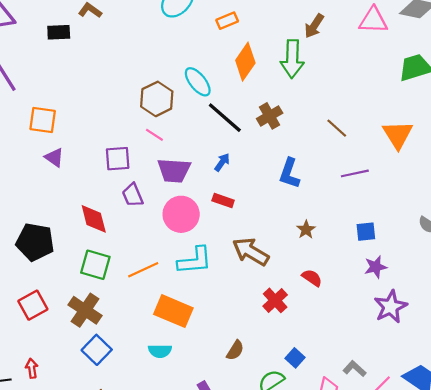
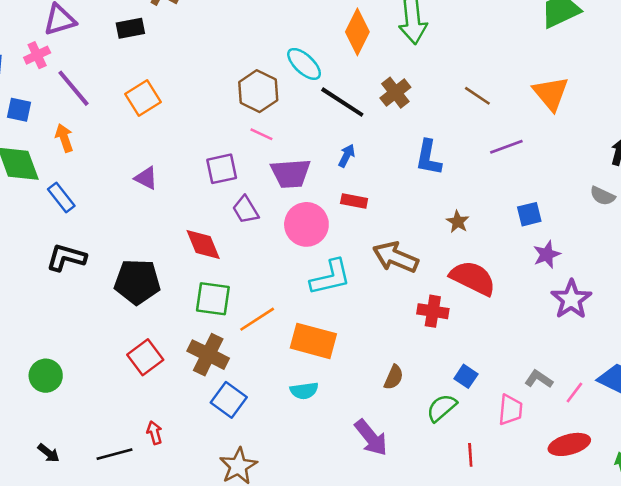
orange square: (43, 120) -> (143, 98), moved, turned -32
orange line: (143, 270) -> (257, 319), moved
red semicircle: (312, 278) -> (473, 278), size x1.8
red cross: (275, 300) -> (433, 311), turned -30

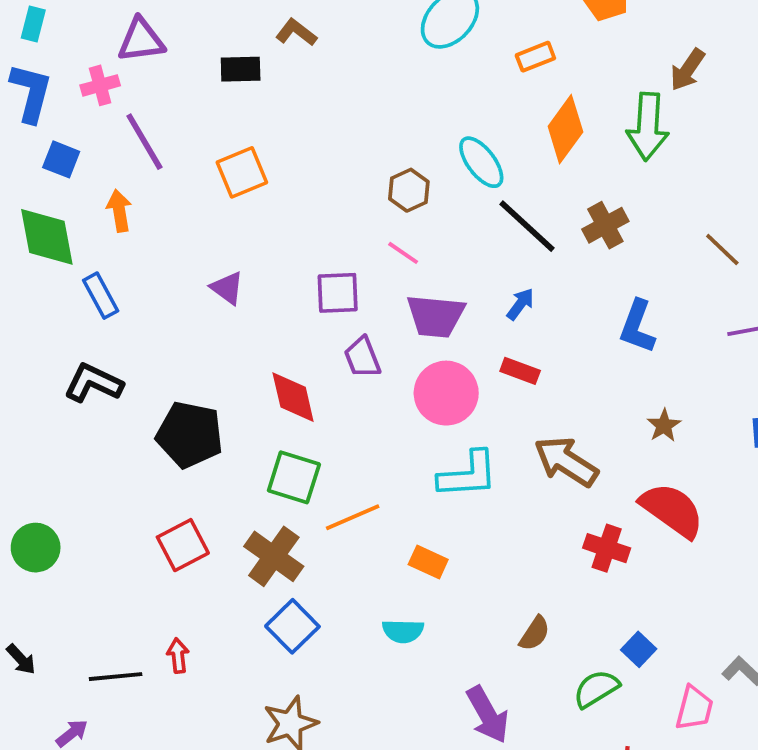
brown hexagon: (258, 91) -> (409, 190), size x0.7
orange rectangle: (313, 341) -> (428, 562), size x0.6

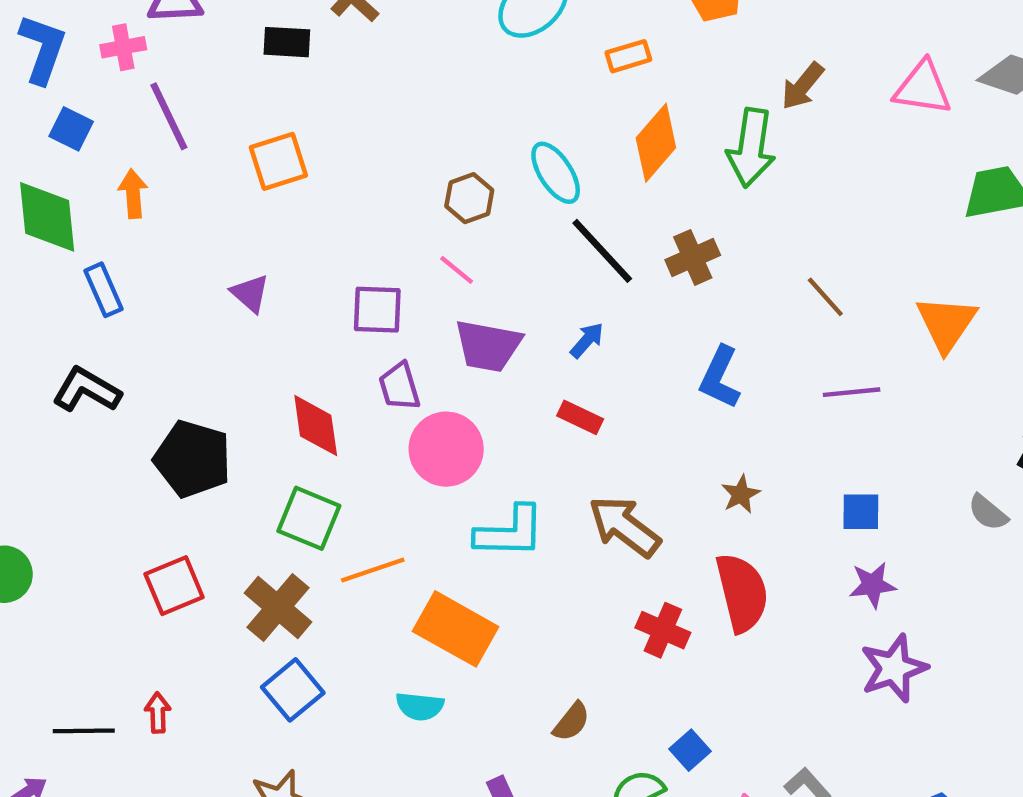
pink circle: (446, 393) -> (446, 449), moved
red semicircle: (672, 510) -> (742, 593), turned 36
orange rectangle: (428, 562) -> (456, 629), size x1.8

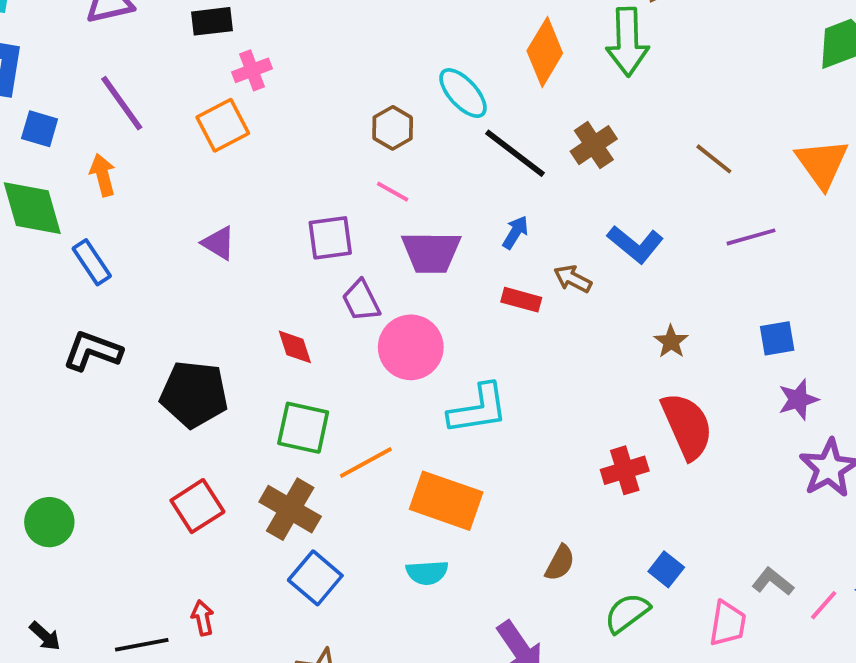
pink cross: (123, 47) -> (252, 70), moved
blue L-shape: (720, 377) -> (635, 244), turned -66
red diamond: (316, 426) -> (295, 347), size x0.7
brown arrow: (624, 526) -> (573, 279), moved, size x0.6
red cross: (663, 630) -> (625, 470), turned -30

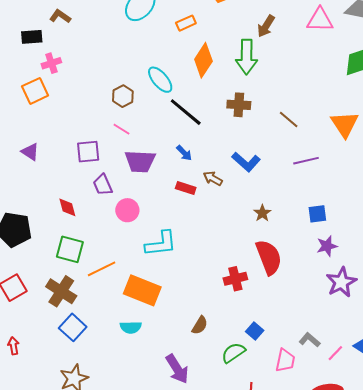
brown cross: (594, 145) -> (239, 105), moved, turned 35
blue arrow: (515, 232) -> (184, 153), turned 102
pink circle: (411, 347) -> (127, 210), size x0.7

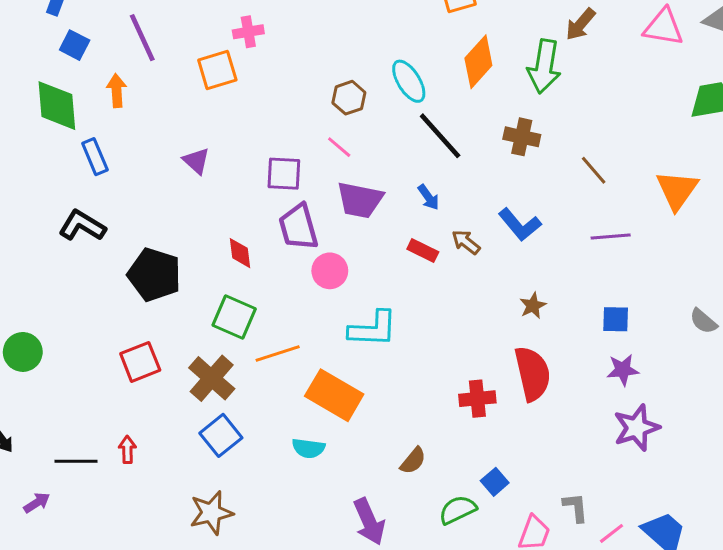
purple trapezoid: (103, 185) -> (298, 227), size x1.4
gray L-shape: (310, 340) -> (576, 507), turned 35

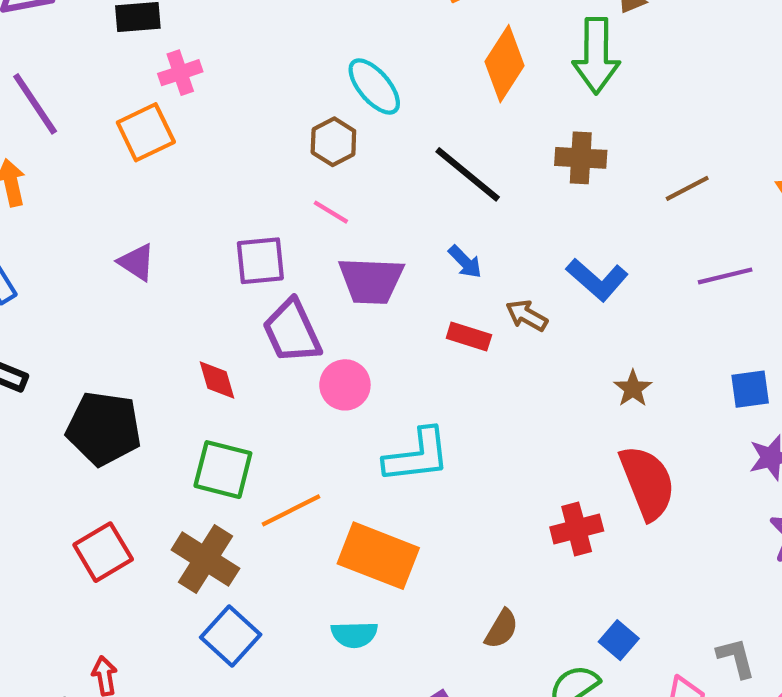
cyan ellipse: (409, 81) -> (374, 86), moved
brown line: (594, 170) -> (687, 188), turned -68

